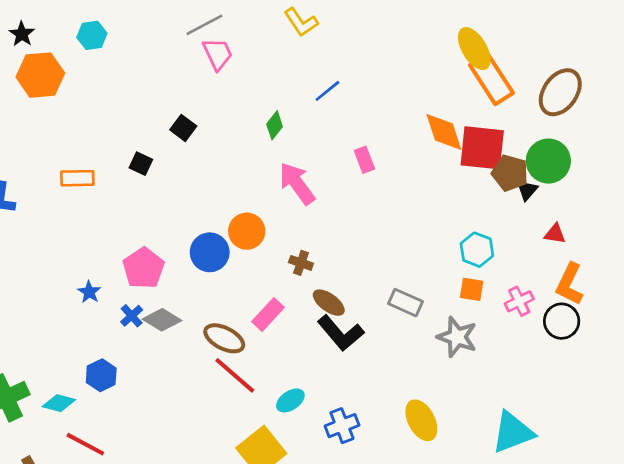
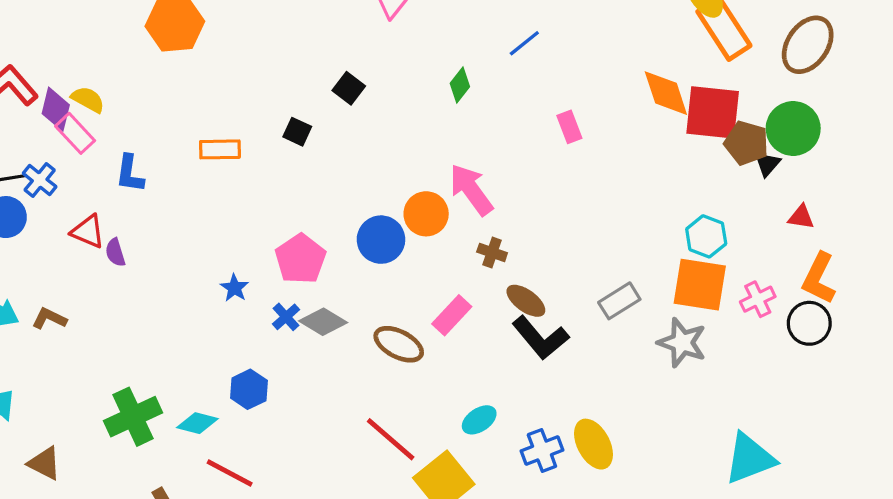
pink arrow: (297, 184) -> (471, 190), moved
orange square: (472, 289) -> (700, 285), size x1.8
gray rectangle: (405, 303) -> (619, 301), turned -56
red line: (235, 375) -> (391, 439), moved
yellow ellipse: (421, 420) -> (594, 444), moved

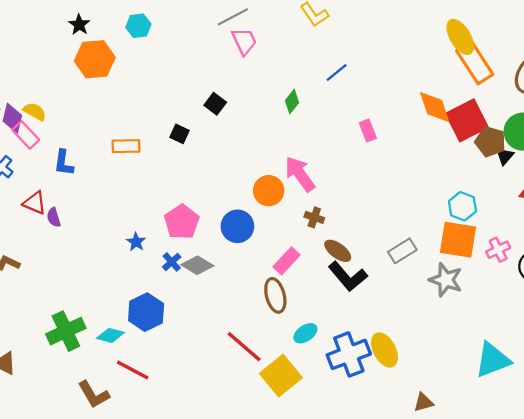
red square: (713, 112) -> (467, 120), turned -33
blue circle: (381, 240) -> (237, 226), moved
brown ellipse: (399, 344) -> (275, 295), moved, turned 48
blue hexagon: (249, 389) -> (146, 312), size x1.4
blue cross: (542, 451) -> (349, 354), size x1.5

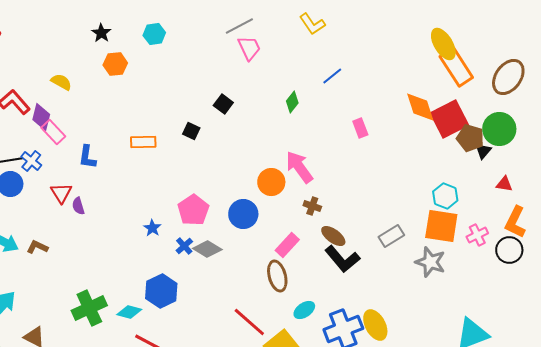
orange hexagon: (95, 59) -> (115, 64), size x0.7
yellow semicircle: (35, 112) -> (61, 82), moved
red triangle: (35, 203) -> (61, 193), turned 35

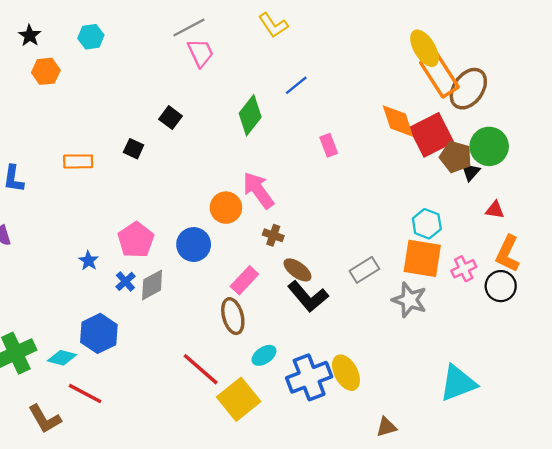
brown ellipse: (508, 77) -> (468, 89), moved
green diamond: (292, 102) -> (250, 115), size x1.6
gray diamond: (207, 249) -> (152, 285), turned -60

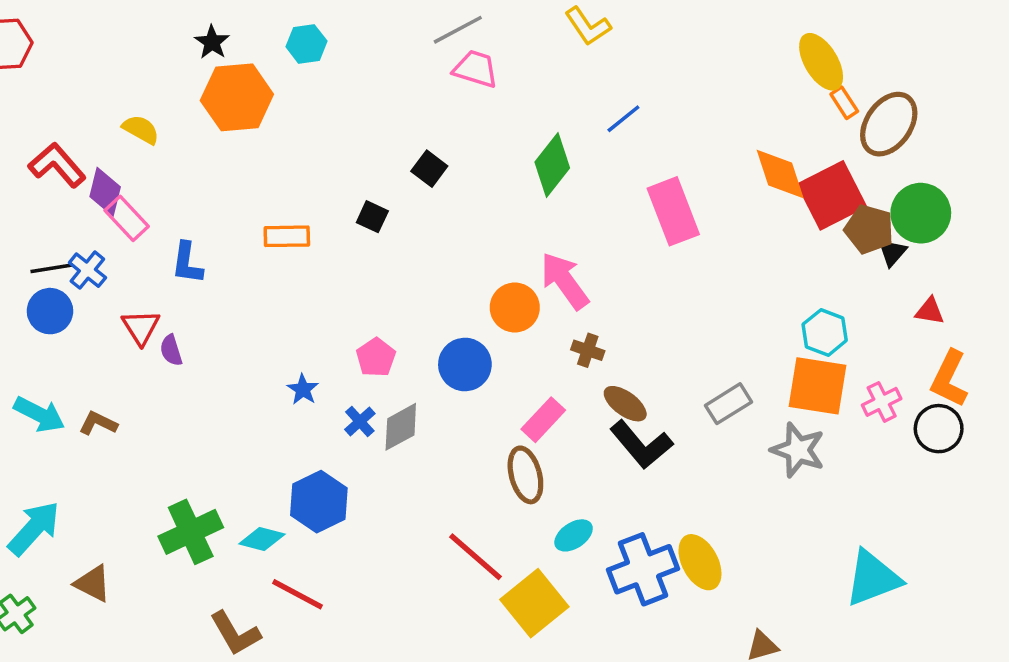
pink trapezoid: (201, 53) -> (476, 69), turned -48
orange hexagon: (46, 71) -> (237, 97), size x1.6
orange rectangle: (440, 75) -> (844, 103), size x0.5
pink rectangle: (329, 145) -> (673, 211), size x1.8
pink pentagon: (136, 240) -> (376, 357), size x0.7

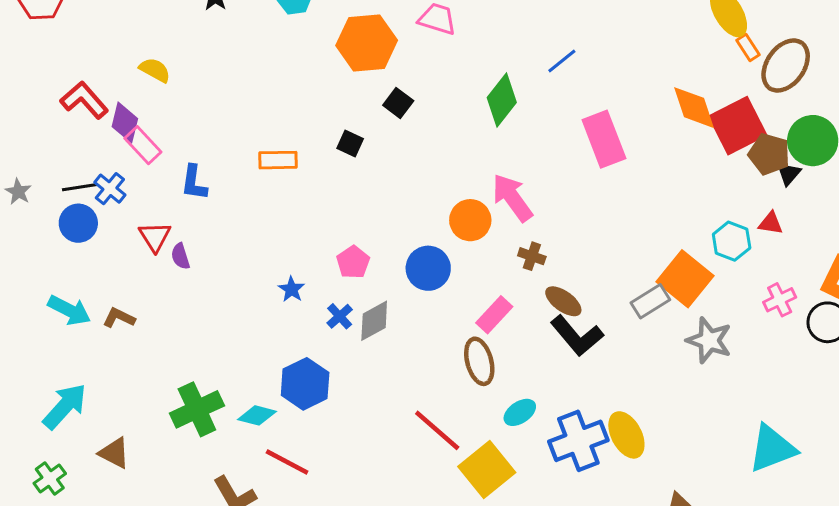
orange hexagon: (237, 97) -> (367, 43), moved
red triangle: (930, 311) -> (771, 223), moved
orange square: (818, 386) -> (685, 279), moved, turned 30

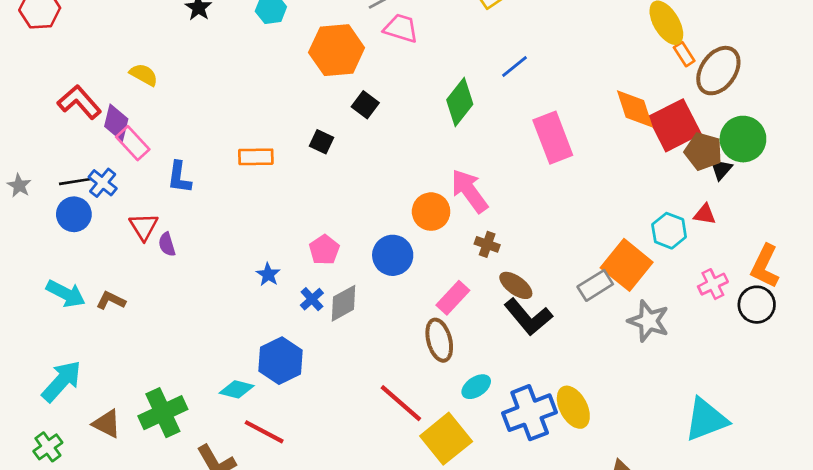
green cross: (197, 409) -> (163, 413), moved

